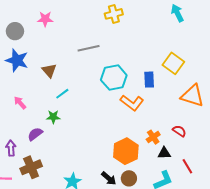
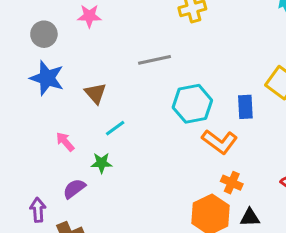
pink arrow: (20, 103) -> (65, 142), moved
orange cross: (153, 137) -> (232, 183), moved, turned -32
black triangle: (164, 153) -> (250, 217), moved

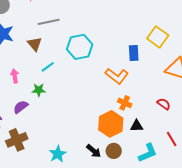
gray line: (154, 60) -> (49, 22), moved
cyan hexagon: (192, 104) -> (80, 47), moved
pink arrow: (65, 142) -> (15, 76), turned 32

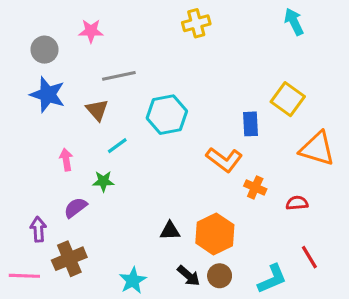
orange cross: (125, 103) -> (255, 187), moved
red semicircle: (164, 104) -> (297, 203), turned -40
black triangle: (137, 126) -> (170, 231), moved

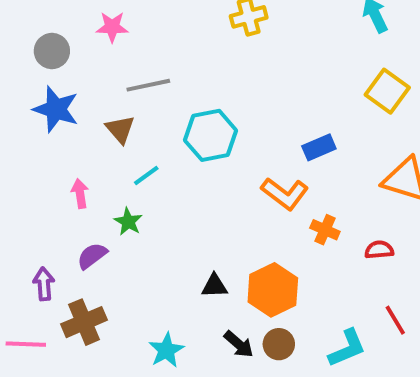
yellow square: (288, 99) -> (387, 91), moved
blue rectangle: (251, 124) -> (319, 147), turned 70
green star: (103, 181) -> (128, 222), turned 30

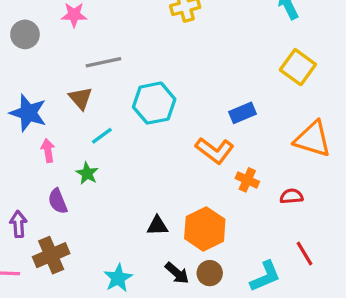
blue star: (56, 109) -> (28, 113), moved
purple semicircle: (92, 256) -> (58, 201), turned -75

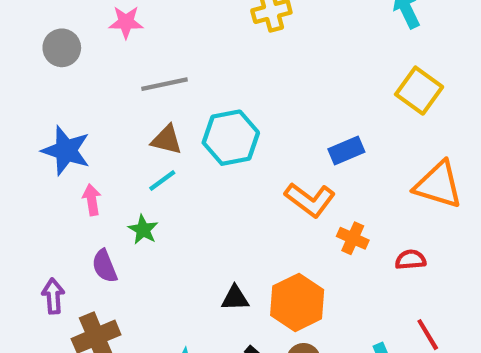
brown triangle: (81, 98) -> (167, 140), moved, turned -35

